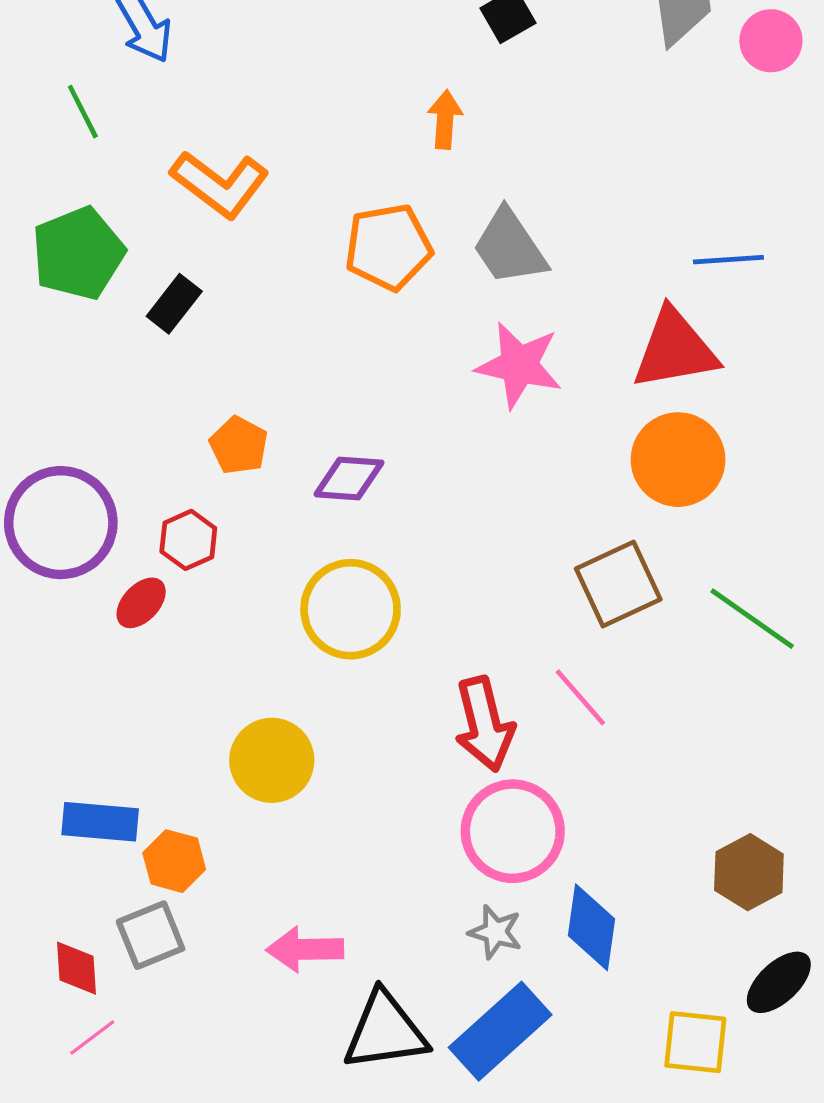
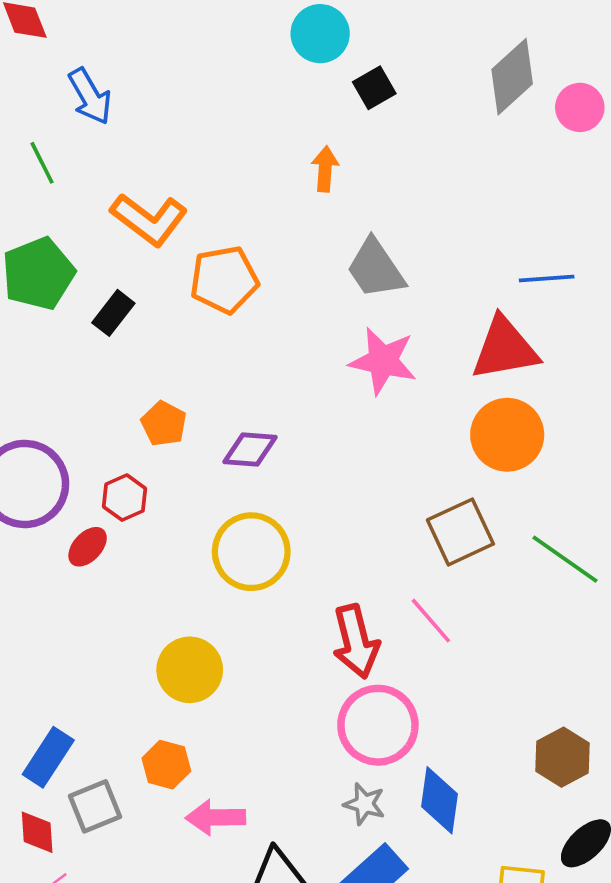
orange pentagon: (388, 247) -> (224, 280), moved
blue rectangle: (100, 822) -> (48, 757), moved, turned -62
orange hexagon: (174, 861) -> (166, 765), moved

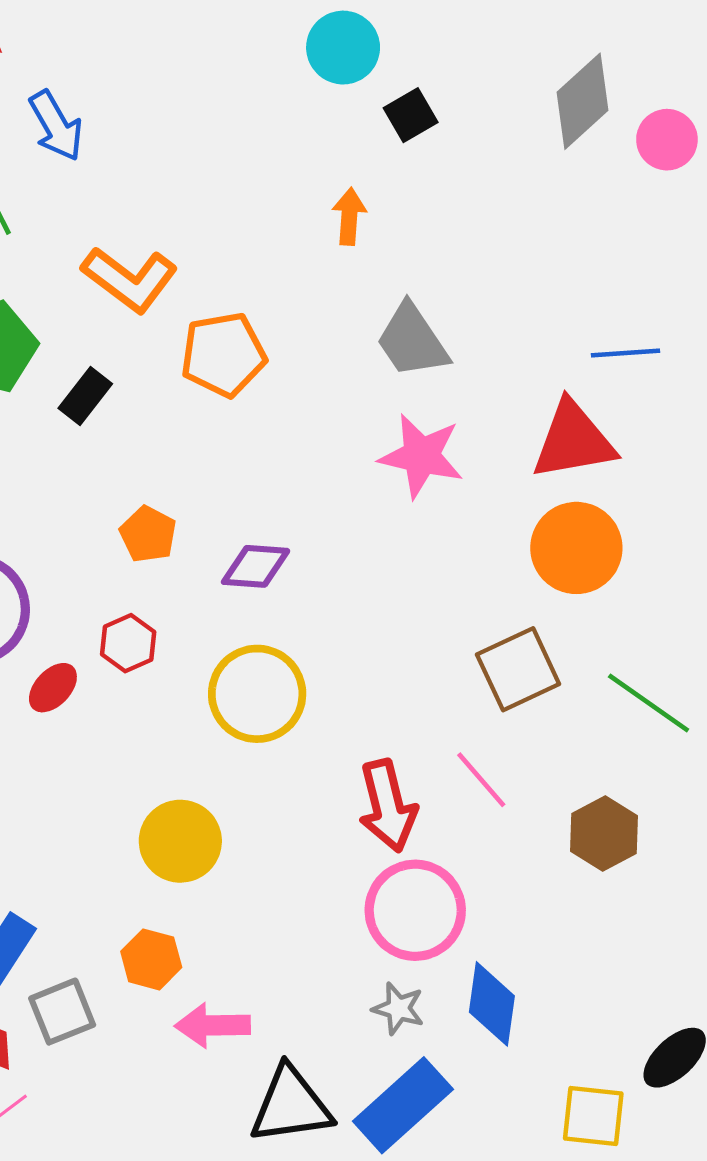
red hexagon: (124, 498) -> (128, 643), moved
brown hexagon: (563, 757) -> (604, 834), moved

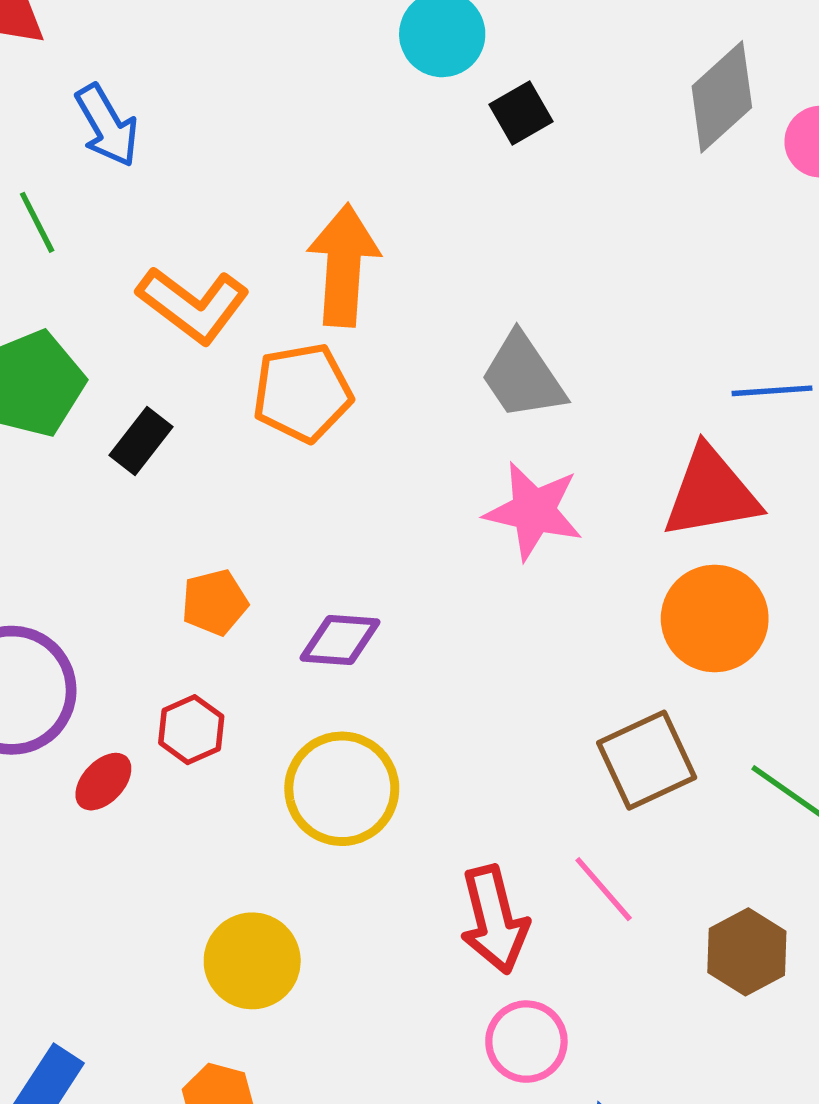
orange arrow: (349, 216) -> (344, 265), moved, size x1.8
orange pentagon: (148, 534) -> (215, 602), turned 30
pink circle: (415, 910) -> (526, 1042), size x0.7

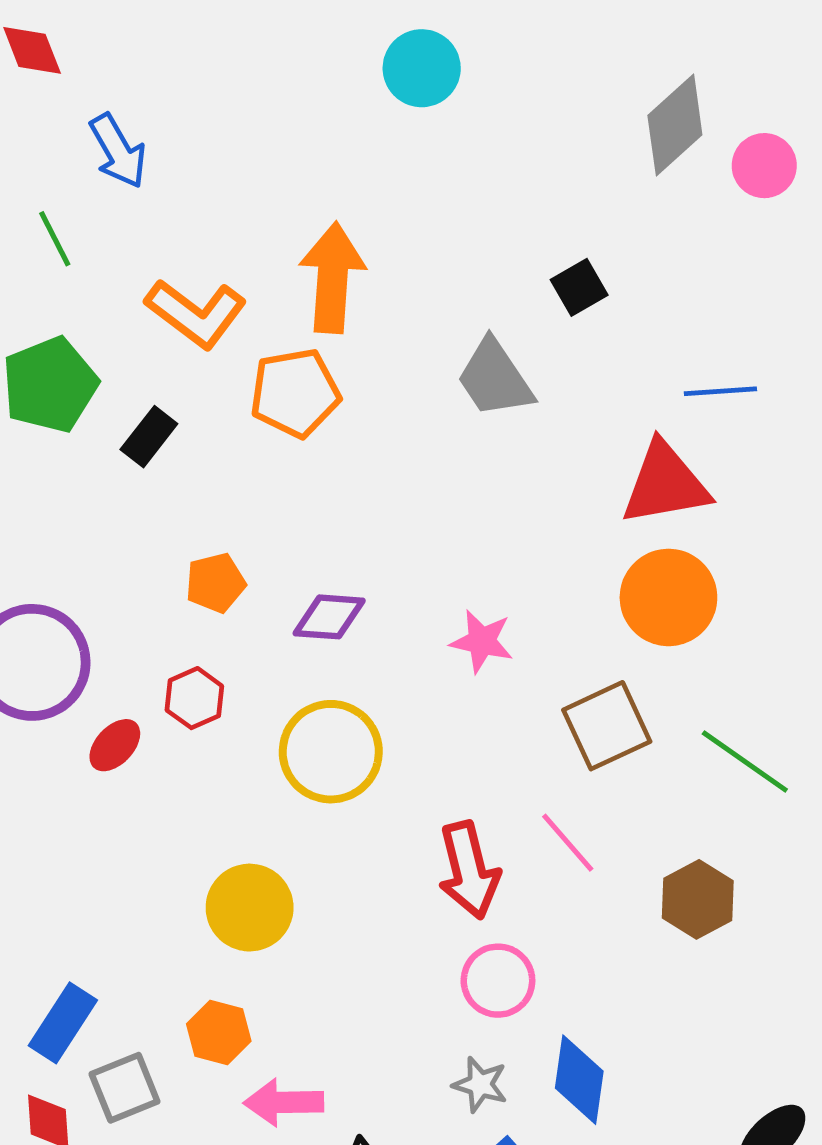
black square: (521, 113) -> (579, 287), moved
pink star: (534, 511) -> (482, 641), moved, size x0.7

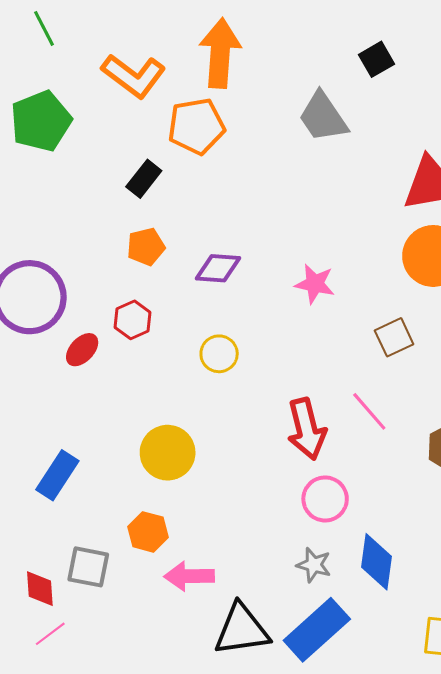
black rectangle: (149, 437) -> (144, 179), moved
brown square: (607, 726) -> (394, 337), size x0.7
yellow circle: (331, 752) -> (219, 354), size x0.6
blue rectangle: (63, 1023) -> (57, 475), moved
gray square: (125, 1088) -> (88, 567), turned 33

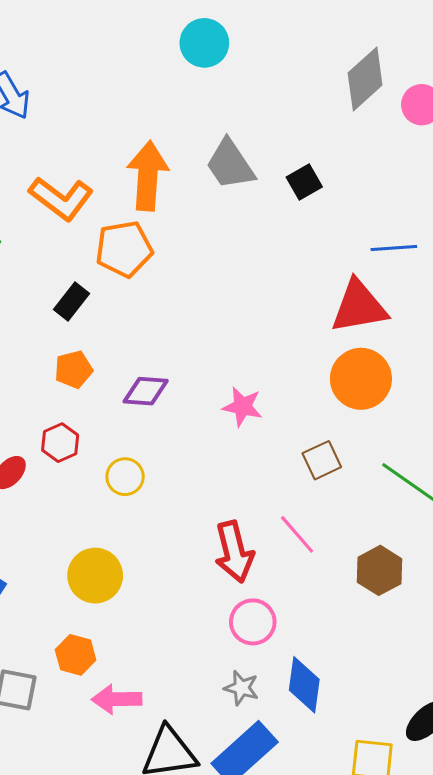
gray trapezoid: (323, 117) -> (230, 164), moved
yellow circle: (219, 354) -> (125, 477), moved

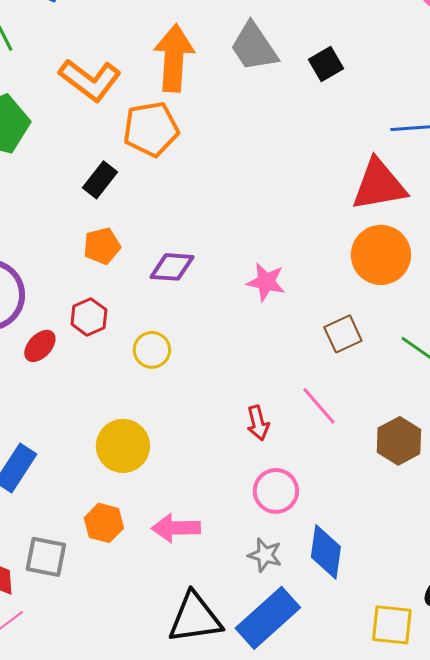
red arrow: (234, 552) -> (258, 423), size x0.6
pink arrow: (117, 699) -> (176, 528), moved

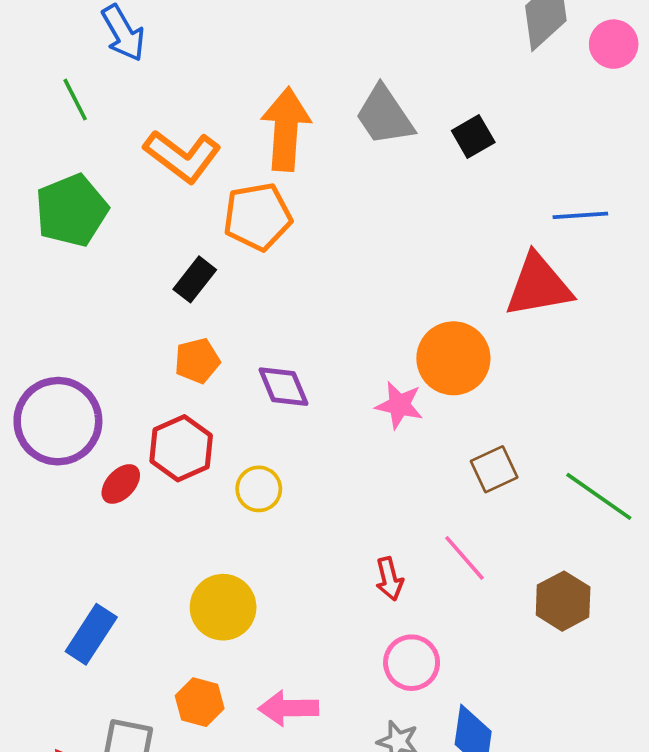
orange circle: (381, 255) -> (453, 358), moved
purple diamond: (172, 267) -> (283, 387), turned 63
red hexagon: (89, 317) -> (181, 448), size x1.4

